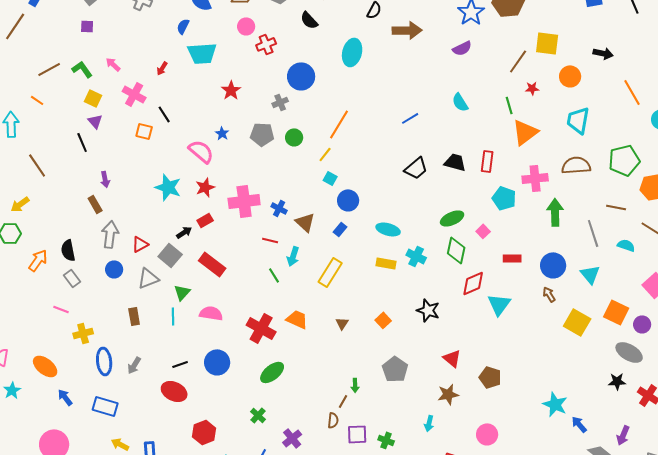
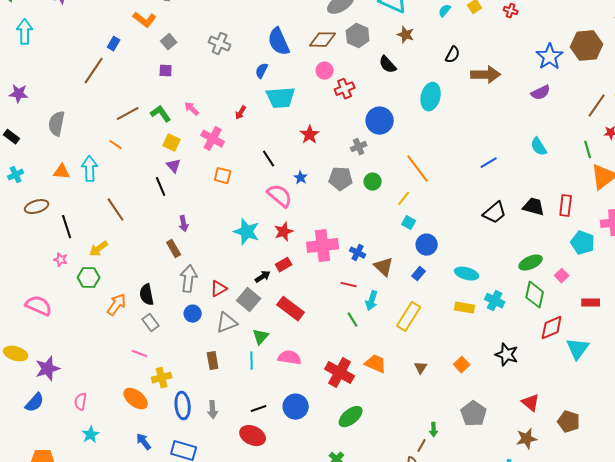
black line: (164, 114) -> (269, 159), moved
orange line: (339, 124) -> (418, 169), turned -68
gray arrow: (134, 365) -> (213, 410), turned -36
orange ellipse: (45, 366) -> (136, 399), moved

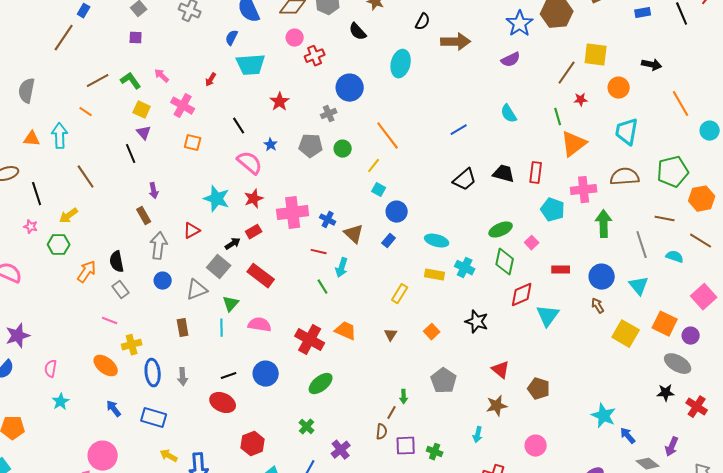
red triangle: (219, 289) -> (192, 231), moved
yellow rectangle: (409, 317) -> (400, 294), moved, size x0.7

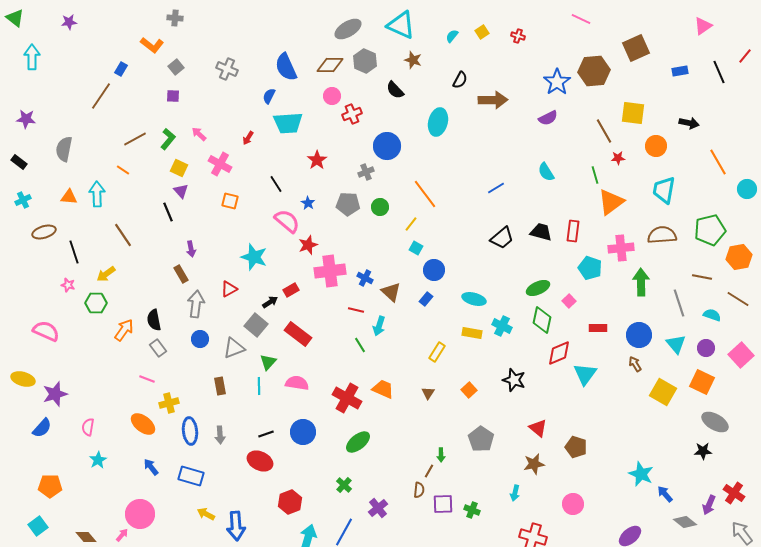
brown line: (567, 73) -> (604, 131), turned -65
green L-shape: (131, 81) -> (168, 139), turned 75
red star: (254, 199) -> (308, 245), moved
purple circle: (691, 336) -> (706, 348), moved
red cross: (697, 407) -> (734, 493), moved

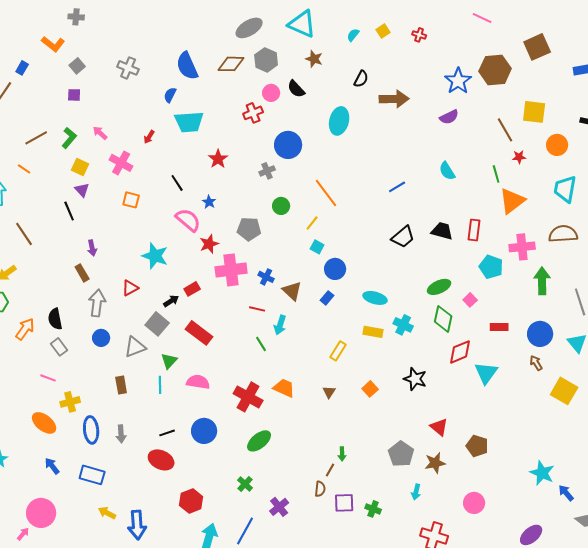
pink circle: (332, 96) -> (271, 93), moved
gray pentagon: (348, 204) -> (249, 229), moved
gray pentagon: (481, 439) -> (401, 454), moved

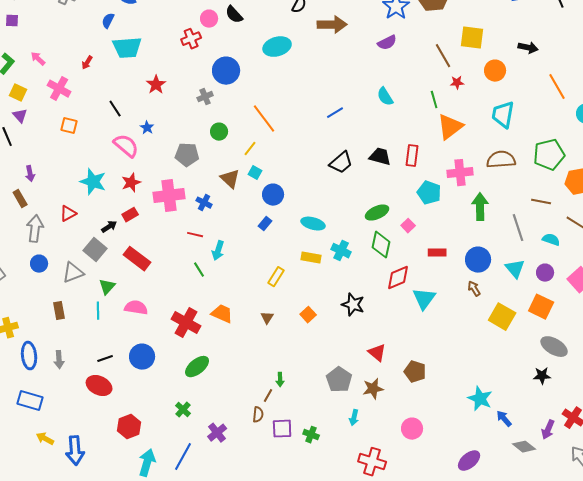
cyan ellipse: (339, 121) -> (277, 47), turned 60
red star: (209, 244) -> (131, 183), moved
brown triangle: (292, 291) -> (230, 179), moved

